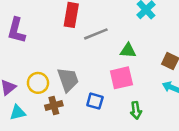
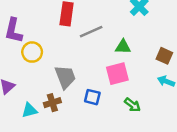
yellow circle: (38, 83) -> (32, 52), moved
green arrow: (136, 110) -> (132, 105), turned -42
cyan triangle: (18, 112) -> (29, 110), moved

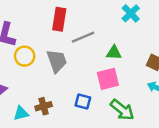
gray trapezoid: (65, 77) -> (57, 61), moved
green arrow: (132, 105) -> (122, 110), size x1.5

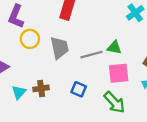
gray line: (83, 37) -> (92, 55), moved
pink square: (108, 79) -> (119, 73), moved
cyan triangle: (21, 113) -> (19, 92), turned -42

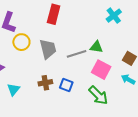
pink square: (119, 73) -> (101, 70), turned 36
brown cross: (41, 88) -> (45, 83), moved

